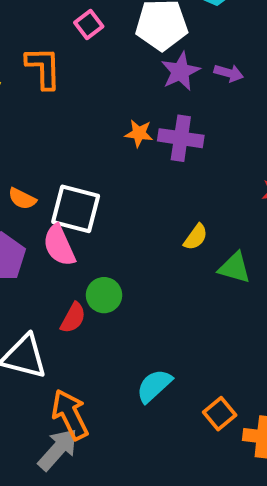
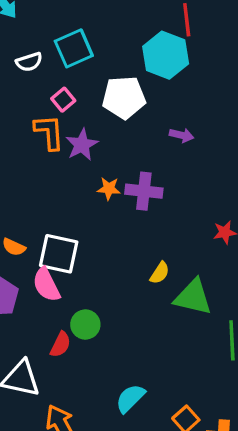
orange L-shape: (43, 68) -> (49, 132), moved
purple star: (180, 71) -> (82, 145), moved
green triangle: (235, 268) -> (193, 297), size x1.4

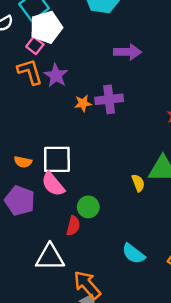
white pentagon: (124, 97) -> (46, 27), moved
purple arrow: (182, 135) -> (128, 52), size x1.5
yellow semicircle: (160, 273) -> (138, 183), moved, turned -42
cyan semicircle: (130, 398) -> (133, 254), turned -85

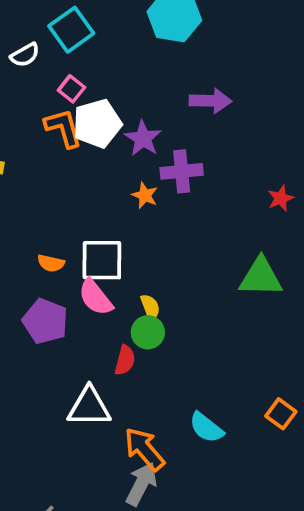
white pentagon: (46, 27) -> (97, 124), moved
purple star: (56, 75) -> (143, 138), moved
orange star: (83, 103) -> (145, 195), moved, turned 30
yellow semicircle: (138, 183) -> (150, 307), moved
cyan semicircle: (133, 254) -> (206, 428), moved

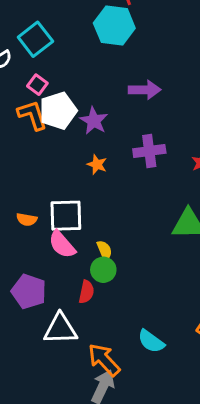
purple cross: (182, 171) -> (149, 151), moved
purple pentagon: (45, 321) -> (29, 291), moved

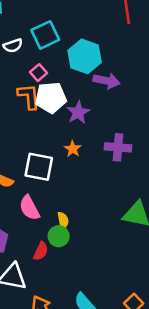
cyan hexagon: (114, 26) -> (85, 56), moved
purple arrow: (145, 90) -> (107, 81), moved
white square: (66, 216) -> (39, 167), moved

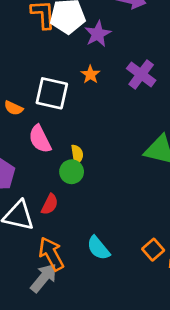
purple cross: (118, 147) -> (141, 74), turned 30
red semicircle: (41, 251) -> (50, 204), moved

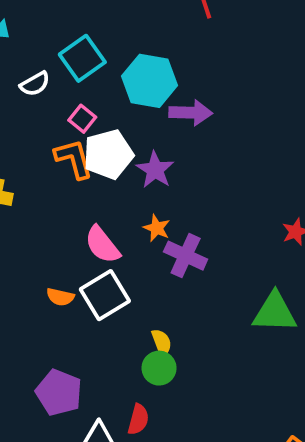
purple cross: (141, 74) -> (186, 256), moved
white square: (52, 93) -> (105, 295), moved, turned -32
pink semicircle: (40, 139) -> (102, 245), moved

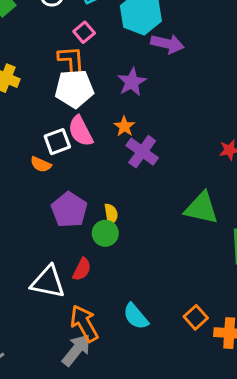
white pentagon: (108, 154) -> (74, 89), moved
white square: (105, 295) -> (57, 142), moved, size x0.7
purple pentagon: (59, 393) -> (69, 210), moved

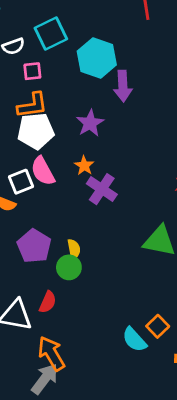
pink square: (84, 32) -> (32, 71), moved, turned 36
purple arrow: (167, 44) -> (123, 86), turned 76
orange L-shape: (72, 61) -> (32, 105), turned 88
cyan semicircle: (136, 316) -> (134, 340), moved
orange square: (196, 317) -> (158, 326), moved

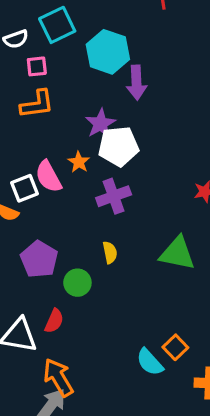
white pentagon: (36, 131) -> (119, 146), moved
orange star: (84, 166) -> (79, 162), moved
purple cross: (102, 189) -> (114, 196), turned 36
yellow semicircle: (74, 249) -> (110, 252), moved

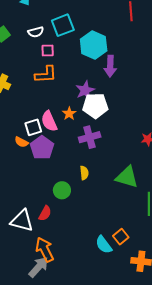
purple pentagon: (39, 259) -> (42, 148), moved

